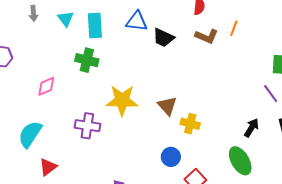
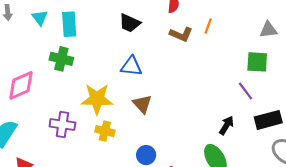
blue triangle: (137, 21) -> (131, 66), moved
black trapezoid: (163, 38) -> (130, 23), moved
pink diamond: (46, 86) -> (21, 85), size x1.5
yellow cross: (190, 124) -> (105, 131), moved

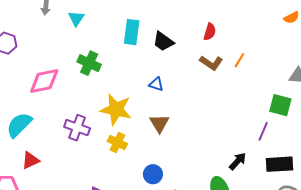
cyan rectangle: (69, 24) -> (132, 32), moved
blue triangle: (131, 66) -> (156, 84), size x0.7
purple line: (245, 91) -> (263, 131), turned 48

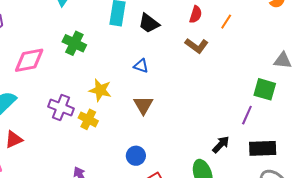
orange line: (239, 60) -> (226, 22), moved
yellow star: (116, 109) -> (100, 90), size x0.7
yellow cross: (117, 143) -> (88, 119), moved

